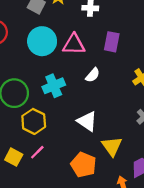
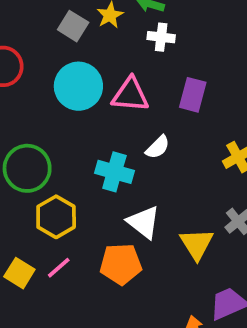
cyan cross: (54, 86) -> (114, 172), moved, turned 35
yellow triangle: (112, 146) -> (197, 244), moved
orange pentagon: (83, 165) -> (121, 264), moved, turned -30

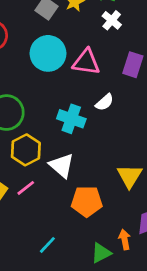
white cross: (161, 37) -> (112, 20), turned 30
white triangle: (144, 222) -> (62, 166), moved
orange pentagon: (121, 264) -> (87, 201), moved

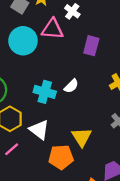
pink triangle: (86, 62) -> (52, 29), moved
white semicircle: (105, 102) -> (71, 86), moved
yellow triangle: (130, 176) -> (82, 137), moved

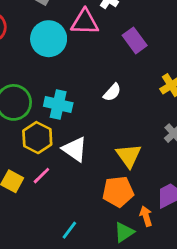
purple rectangle: (91, 46) -> (135, 40), turned -48
cyan cross: (45, 92) -> (58, 104), moved
orange pentagon: (61, 157) -> (118, 192), moved

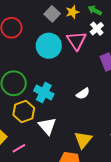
pink triangle: (85, 22) -> (76, 41), turned 40
pink line: (41, 176) -> (19, 148), moved

